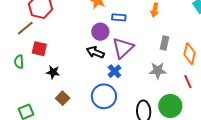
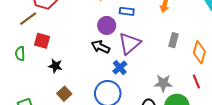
gray star: (158, 71) -> (163, 83), moved

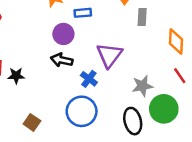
gray rectangle: (174, 40) -> (142, 17), moved
purple triangle: (130, 43) -> (109, 55), moved
black star: (55, 66) -> (16, 76), moved

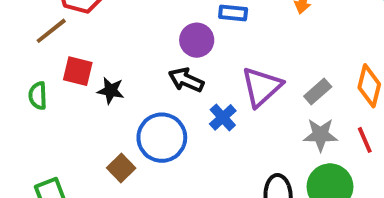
gray rectangle: (142, 17) -> (318, 91), moved, turned 35
gray star: (142, 86) -> (320, 135), moved
blue circle: (82, 111) -> (162, 138), moved

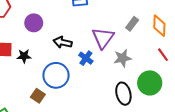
purple circle: (197, 40) -> (34, 23), moved
gray rectangle: (318, 91) -> (132, 24), moved
gray star: (320, 135) -> (122, 58), moved

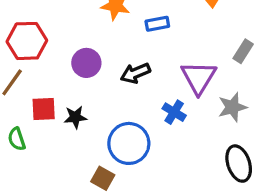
black arrow: (63, 42) -> (135, 73), moved, turned -30

